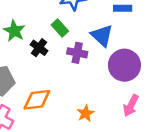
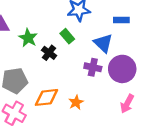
purple cross: (77, 53) -> (93, 67), moved
orange star: (86, 113) -> (76, 102), moved

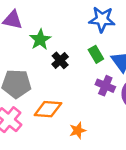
green rectangle: (67, 36) -> (96, 54), moved
orange star: (76, 102) -> (78, 130), moved

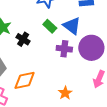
orange star: (78, 130) -> (65, 93), moved

